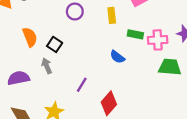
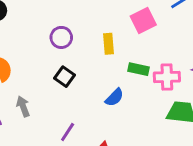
black square: (55, 44) -> (65, 77), moved
blue semicircle: (117, 57) -> (114, 97), turned -84

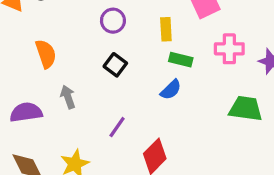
green rectangle: (138, 69) -> (181, 60), moved
pink cross: (167, 77) -> (229, 49), moved

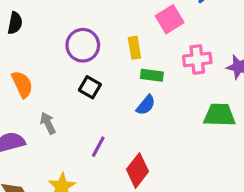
purple circle: (113, 21) -> (83, 45), size x1.4

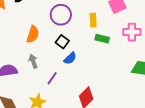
orange semicircle: (22, 84) -> (33, 34), moved, turned 36
blue semicircle: (146, 105) -> (70, 58), moved
purple line: (98, 147) -> (52, 78), moved

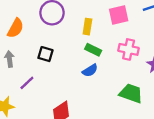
black square: (62, 42) -> (46, 54), moved, turned -32
blue semicircle: (70, 58) -> (90, 70), moved

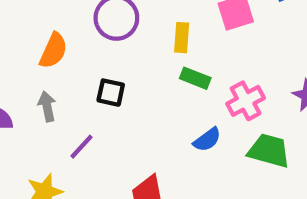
pink cross: (129, 49) -> (246, 101), moved, turned -36
blue semicircle: (90, 70) -> (207, 140), moved

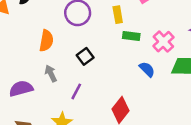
black square: (111, 93) -> (85, 56), turned -35
blue semicircle: (207, 140) -> (147, 69), turned -84

